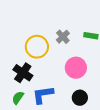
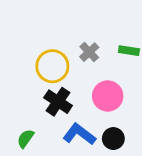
black cross: (23, 73) -> (58, 102), moved
blue L-shape: (43, 95) -> (79, 134), moved, turned 45

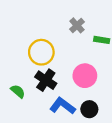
gray cross: (89, 52) -> (77, 25), moved
green semicircle: (25, 139) -> (18, 91), moved, turned 96

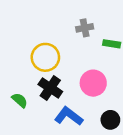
gray cross: (77, 25) -> (85, 28), turned 32
black circle: (89, 109) -> (110, 120), moved

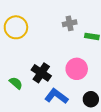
yellow circle: (45, 57) -> (16, 27), moved

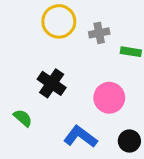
yellow circle: (16, 27) -> (59, 21), moved
black cross: (41, 73) -> (52, 83), moved

